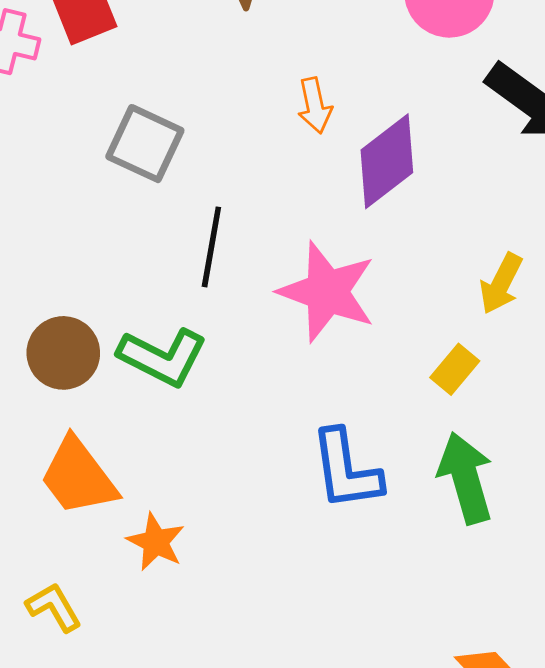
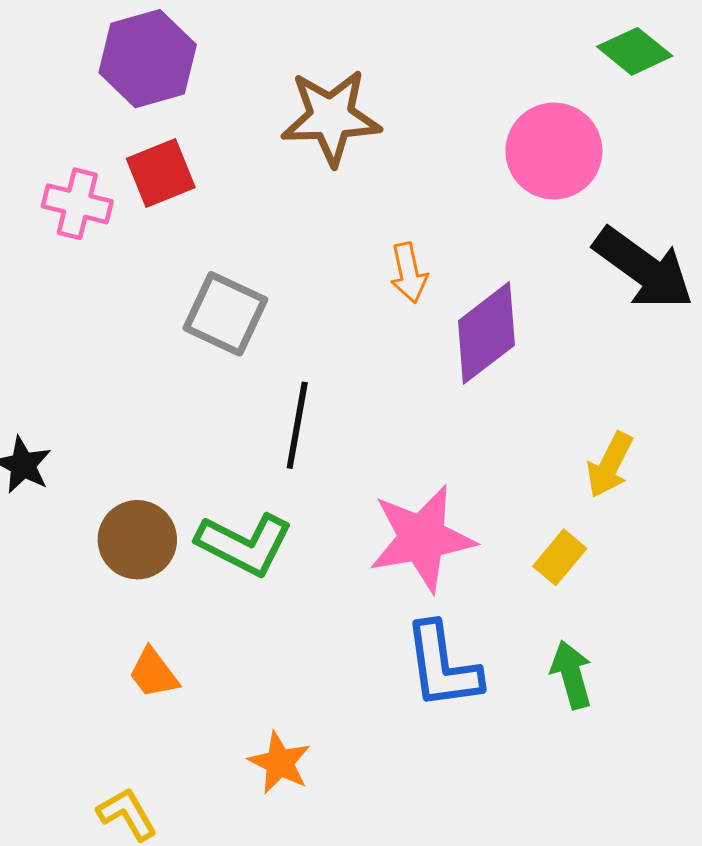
pink star: (327, 292) -> (422, 538), moved, turned -30
orange trapezoid: (78, 477) -> (153, 673), size x0.6
green arrow: (466, 478) -> (572, 675), size x0.7
orange star: (156, 542) -> (280, 763), moved

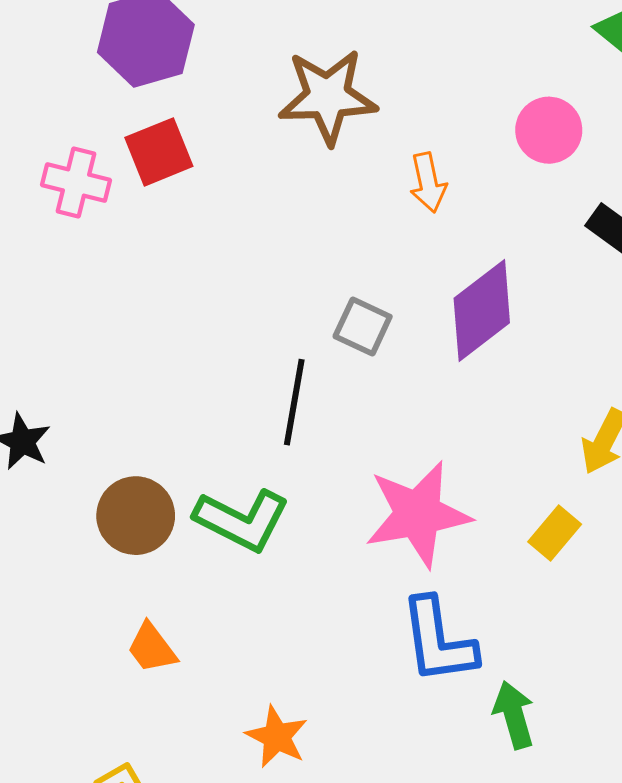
pink circle: (554, 151) -> (549, 130), size x0.7
orange arrow: (409, 273) -> (428, 183), moved
gray square: (225, 314) -> (363, 327), moved, size x0.7
green arrow: (572, 675) -> (514, 715), moved

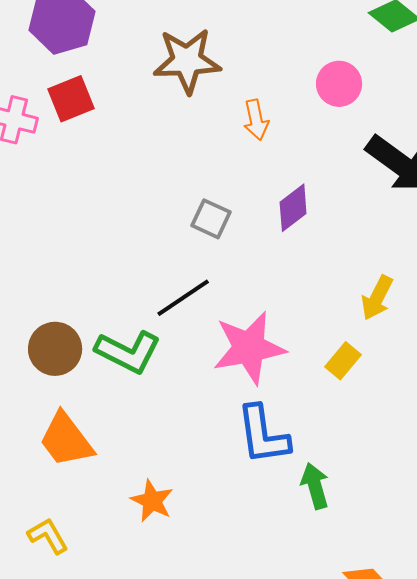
purple diamond: (482, 311) -> (293, 208), size x0.7
black line: (294, 402) -> (183, 298), moved, turned 46
orange trapezoid: (152, 648) -> (66, 440), size x1.6

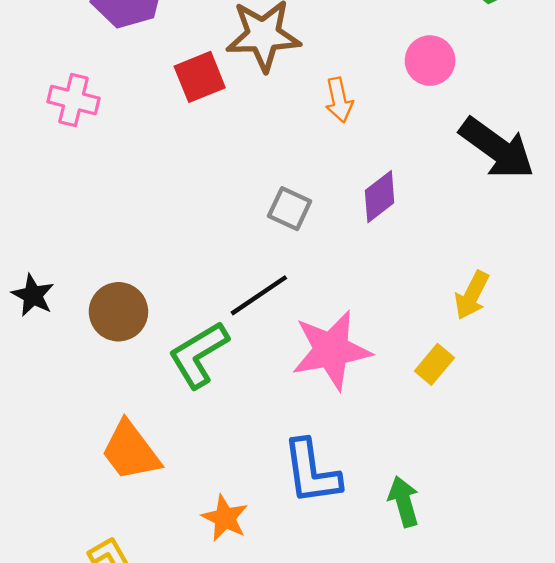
red square: (71, 99) -> (200, 77), moved
brown circle: (55, 349) -> (118, 312), moved
green L-shape: (128, 352) -> (199, 355), turned 122
blue L-shape: (263, 435) -> (312, 472), moved

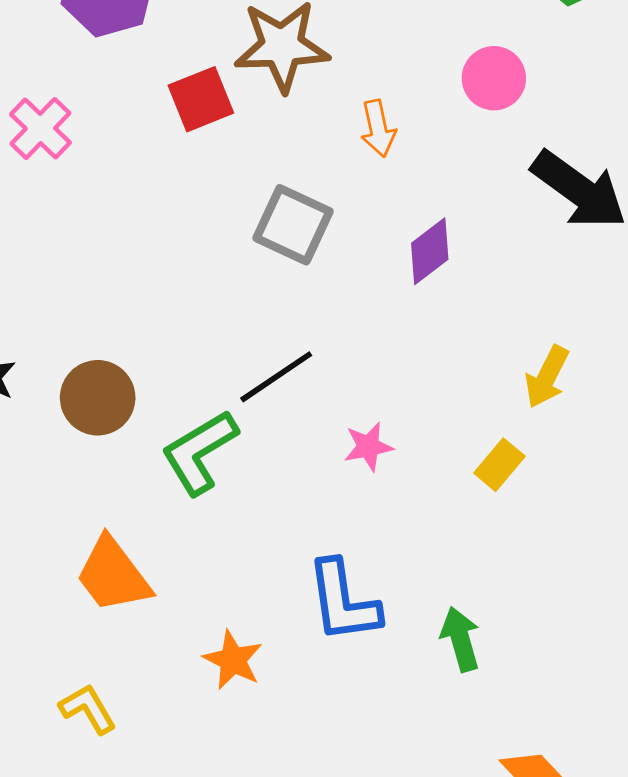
pink cross: (74, 100) -> (40, 128), turned 30
gray square: (290, 209) -> (293, 225), moved, size x1.4
pink star: (331, 350) -> (368, 447), size x0.5

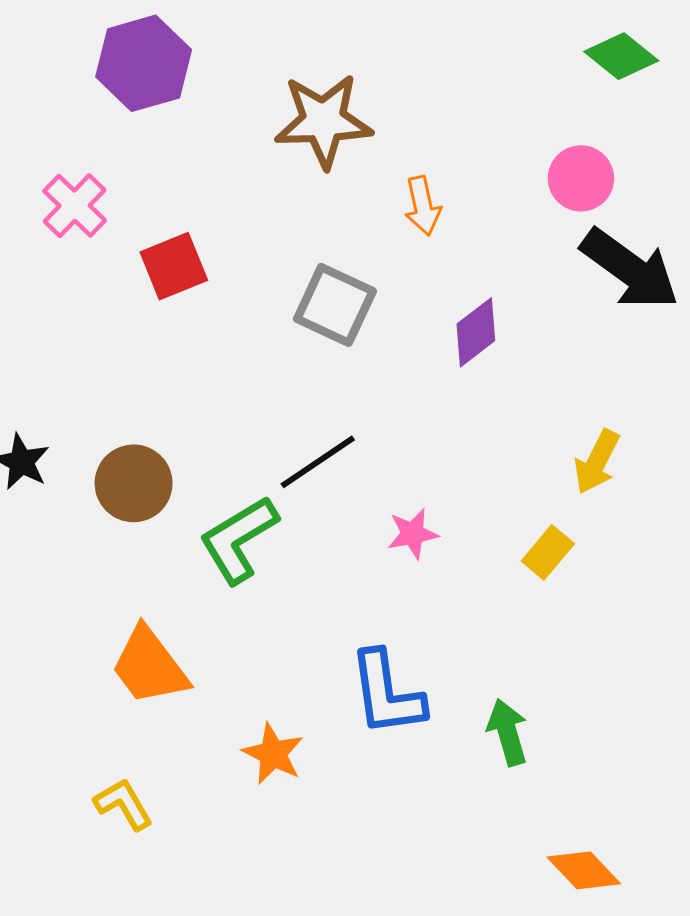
pink circle: (494, 78) -> (581, 178), moved
red square: (201, 99) -> (174, 266), moved

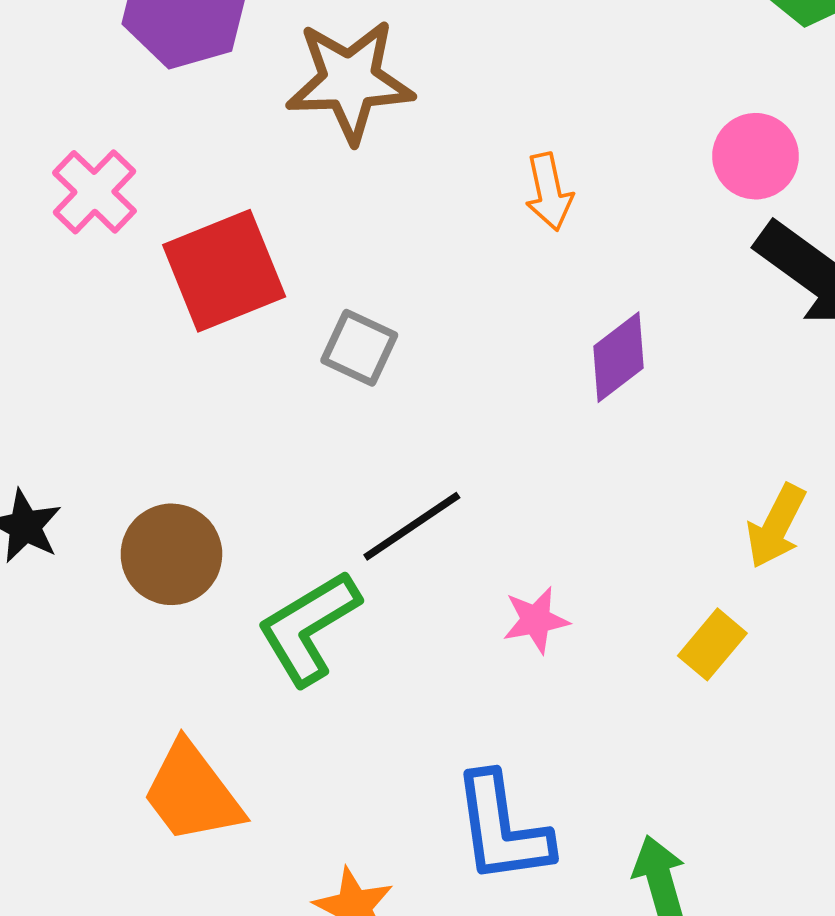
brown star: (323, 121) -> (350, 81), moved
red square: (174, 266) -> (224, 271), size x1.4
gray square: (335, 305) -> (359, 348), moved, size x0.7

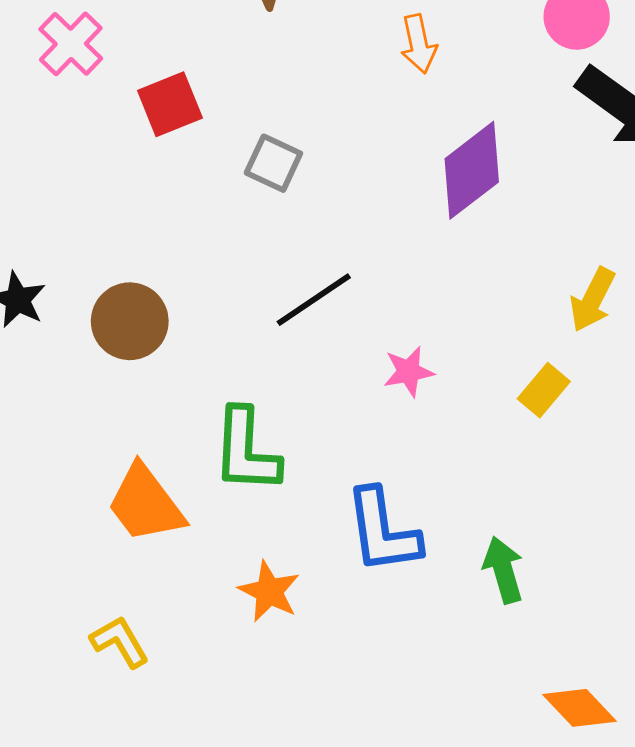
red square: (224, 271) -> (170, 104), size x0.7
purple diamond: (618, 357) -> (472, 170), size x1.4
green L-shape: (309, 628) -> (246, 451), moved, turned -56

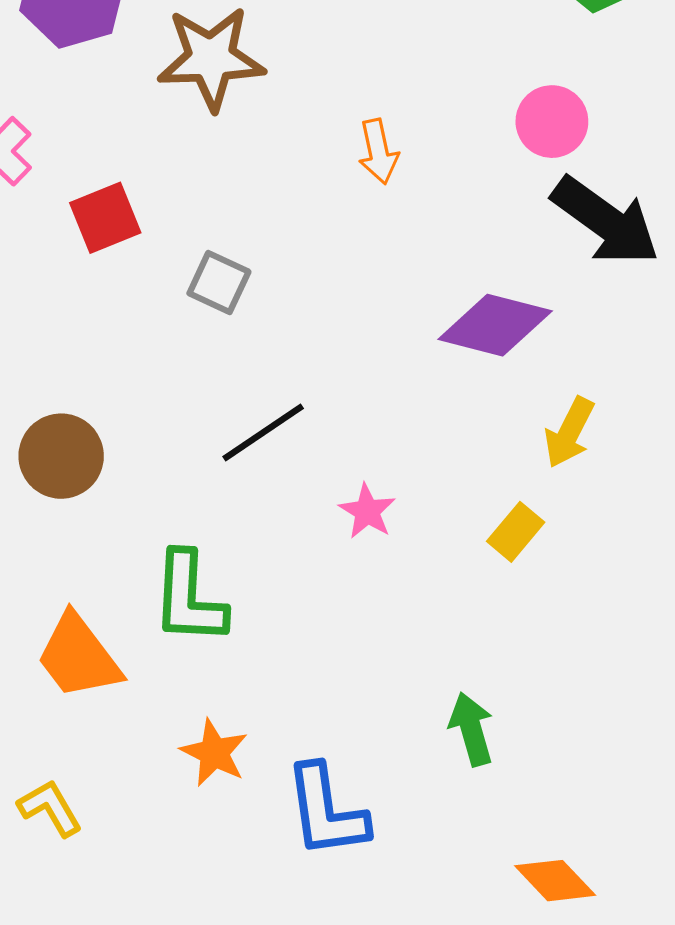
purple diamond: (472, 170) -> (495, 325), moved, turned 52
pink star: (409, 372) -> (367, 511), turned -30
blue L-shape: (383, 531) -> (326, 811), moved

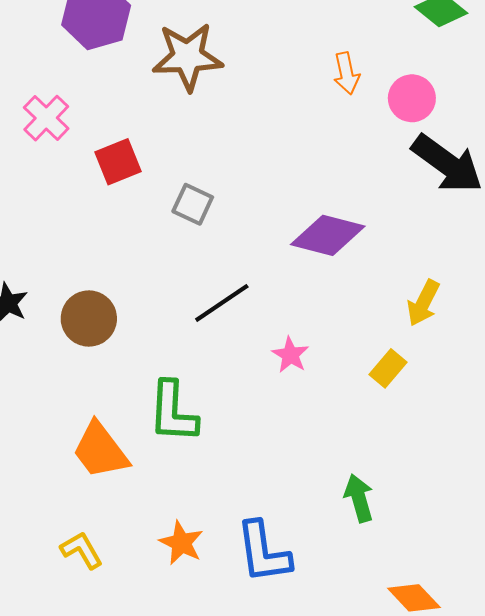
orange arrow: (378, 152) -> (346, 73), moved
purple diamond: (495, 325) -> (328, 235), moved
orange star: (214, 753) -> (181, 543), moved

